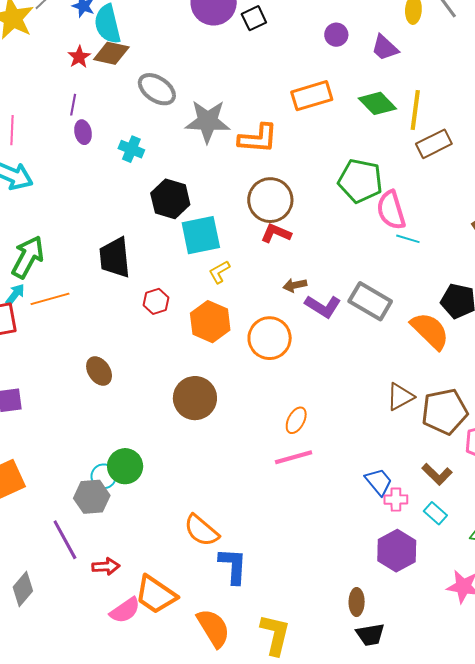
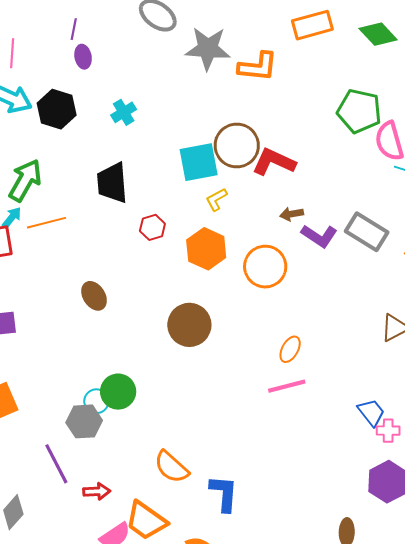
cyan cross: (131, 149) -> (124, 112), moved, turned 35
black hexagon: (170, 199) -> (57, 109), moved
brown circle: (270, 200) -> (237, 146), moved
red L-shape: (276, 233) -> (274, 162), size x1.4
orange semicircle: (201, 530) -> (171, 467), moved

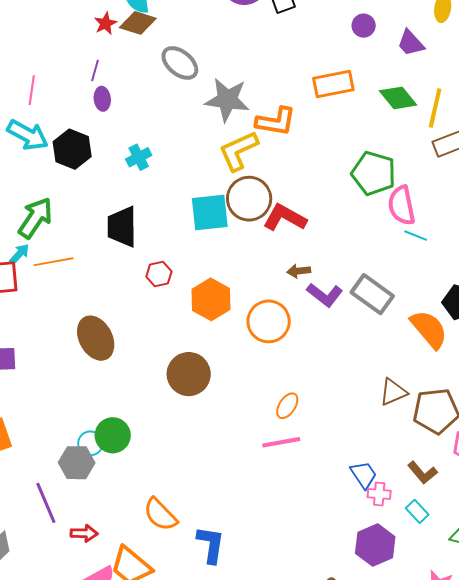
yellow L-shape: (216, 199) -> (238, 151), moved, size x1.8
brown ellipse: (94, 296) -> (96, 338), size x1.5

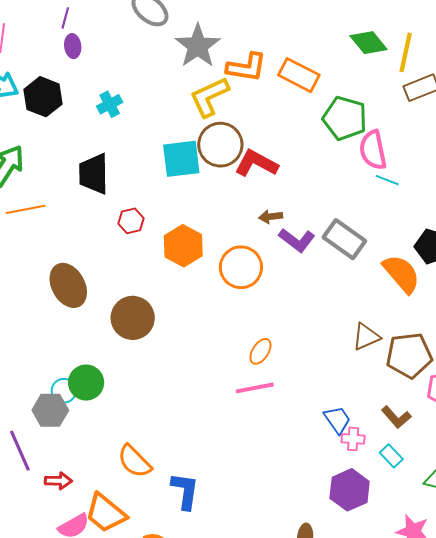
orange rectangle: (333, 84) -> (299, 75), moved, turned 39
gray star: (227, 100) -> (198, 46), turned 30
brown circle: (189, 374) -> (133, 318), moved

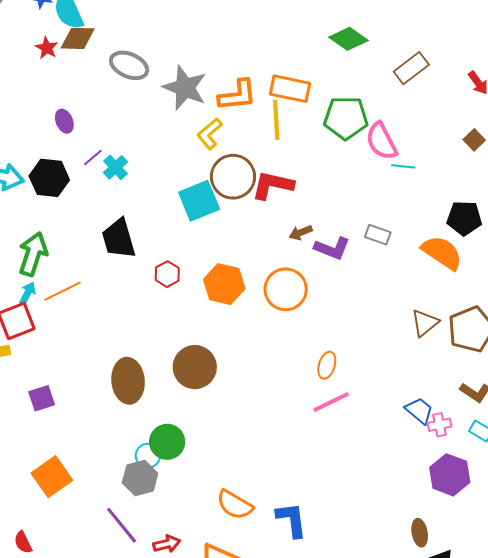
purple line: (65, 18) -> (93, 157), moved, turned 50
yellow line: (406, 52) -> (276, 120), moved
yellow L-shape: (209, 97) -> (210, 134), size x0.7
gray rectangle: (344, 239) -> (378, 235), size x0.6
brown ellipse: (68, 285) -> (128, 381), moved, turned 39

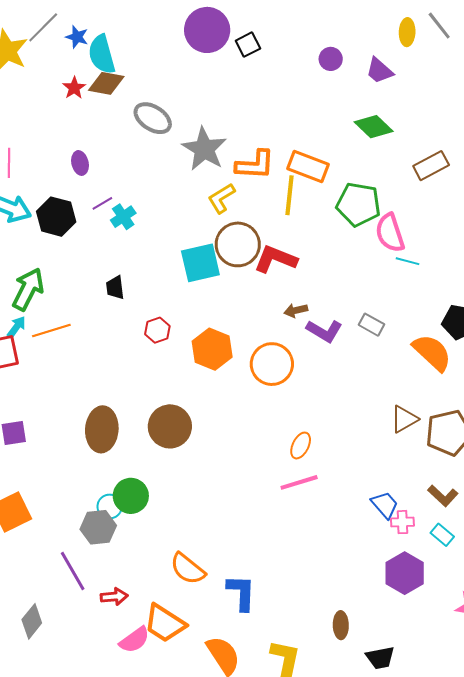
black trapezoid: (119, 239) -> (115, 288), size x0.6
brown ellipse: (420, 533) -> (341, 625), moved

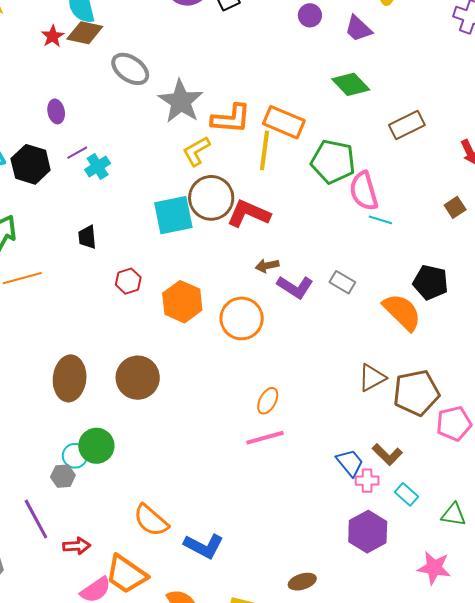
brown L-shape: (443, 496) -> (387, 454), moved
gray hexagon: (98, 527) -> (63, 476), size x0.7
blue L-shape: (241, 593) -> (204, 546), turned 114
brown ellipse: (341, 625) -> (302, 582), turned 72

